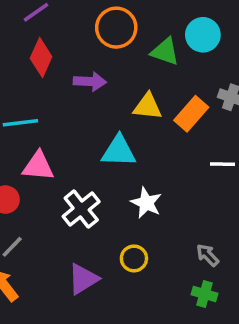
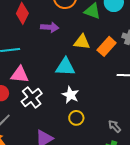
white star: (146, 203) -> (70, 95), moved
white cross: (81, 209) -> (32, 98), moved
yellow circle: (134, 258) -> (76, 118), moved

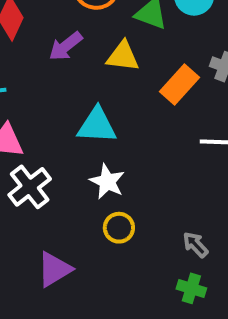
purple arrow: (50, 27) -> (66, 46), turned 138
yellow triangle: (82, 42) -> (123, 56), moved

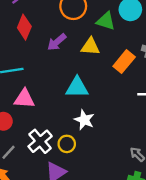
white cross: (30, 187) -> (40, 141), moved
yellow circle: (119, 228) -> (67, 144), moved

